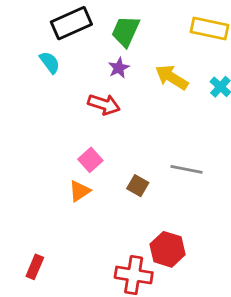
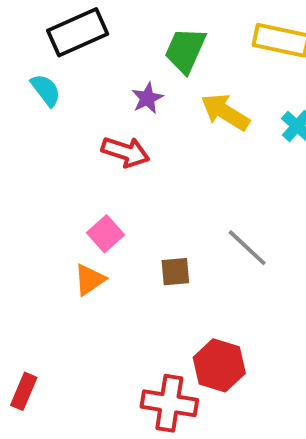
green trapezoid: (126, 31) -> (185, 50), moved
gray line: (186, 169) -> (247, 248), turned 32
brown square: (138, 186) -> (175, 272), turned -35

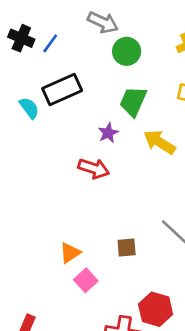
cyan semicircle: (46, 90) -> (29, 108), moved
pink square: (106, 234) -> (86, 280), moved

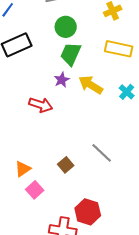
green circle: (127, 51) -> (66, 27), moved
purple star: (108, 133) -> (62, 80), moved
brown square: (127, 247) -> (66, 165), turned -35

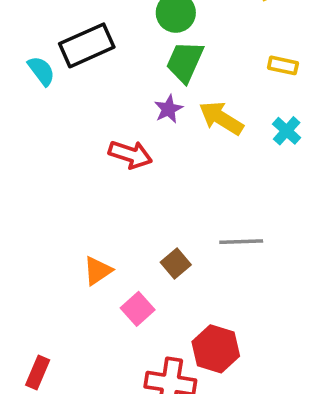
yellow rectangle: (119, 49) -> (283, 65), moved, size x0.6
gray line: (102, 153) -> (241, 242), turned -45
pink square: (35, 190) -> (138, 309), moved

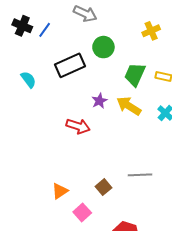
black rectangle: (87, 45) -> (70, 65), moved
green trapezoid: (185, 62) -> (135, 74), moved

